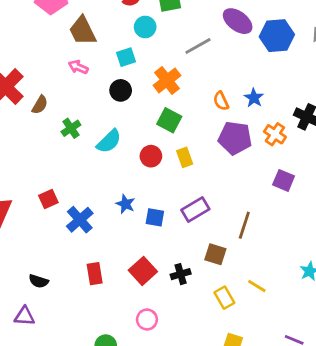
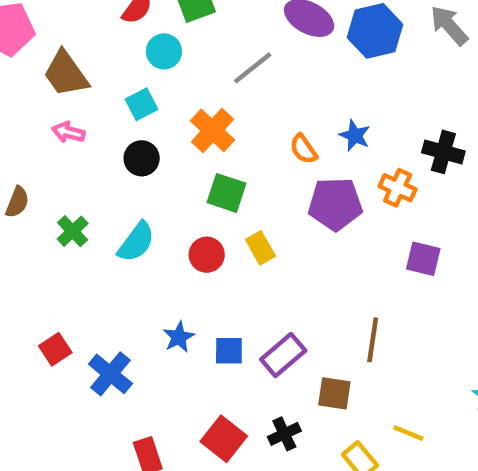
blue star: (125, 204) -> (179, 337), turned 30
purple rectangle: (195, 209) -> (283, 355), moved

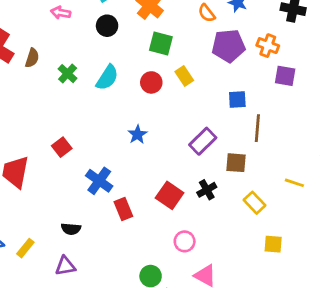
orange cross: (398, 188) -> (268, 46), moved
blue square: (229, 351) -> (237, 99), moved
blue cross: (110, 374) -> (99, 181), moved
yellow line: (408, 433) -> (294, 183), moved

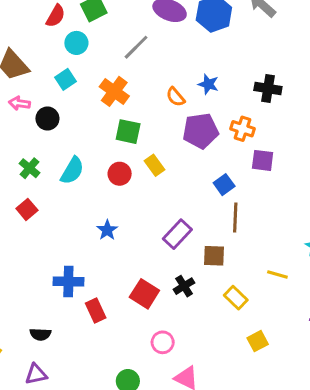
black circle: (107, 26) -> (47, 119), moved
blue square: (237, 99) -> (224, 185), moved, turned -30
red square: (62, 147) -> (27, 209), moved
blue cross: (99, 181) -> (68, 282), turned -32
yellow square: (273, 244) -> (258, 341), turned -30

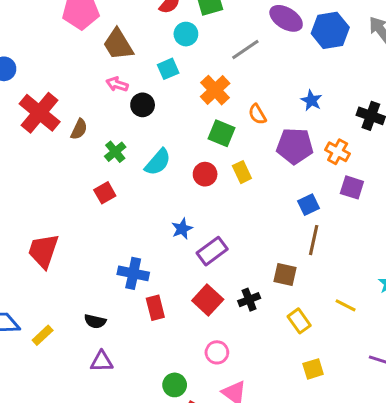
orange semicircle: (176, 97) -> (257, 114), moved
purple rectangle: (177, 234) -> (212, 251), moved
purple triangle: (36, 374) -> (102, 361), moved

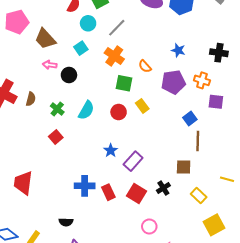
gray line: (245, 49) -> (117, 28), moved
red rectangle: (155, 308) -> (108, 192), moved
yellow square: (313, 369) -> (214, 225), size x1.5

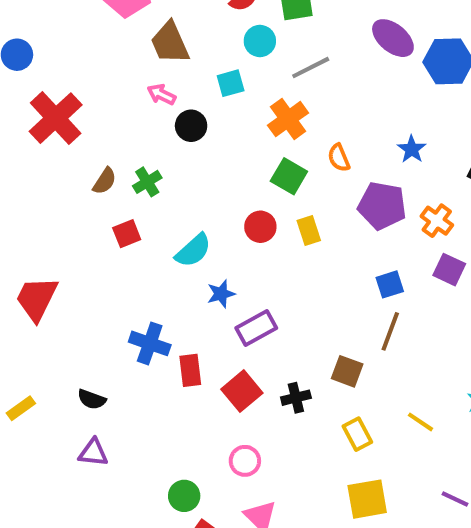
brown semicircle: (31, 99) -> (105, 181), moved
cyan semicircle: (86, 110) -> (193, 251), moved

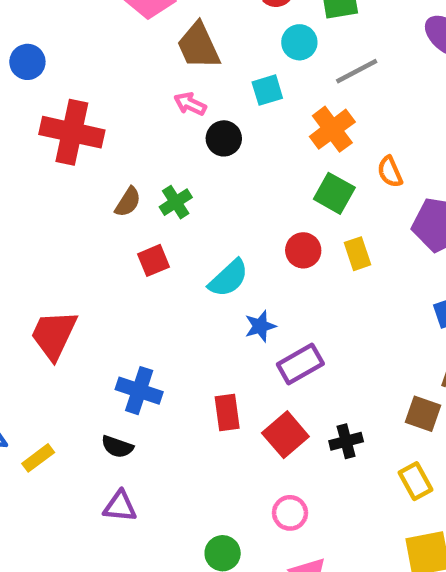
red cross: (56, 118) -> (72, 132), turned -34
blue cross: (150, 343) -> (139, 391), moved
brown square: (347, 371) -> (423, 414), moved

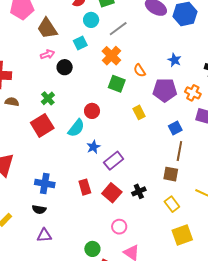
pink arrow: (190, 104) -> (47, 54), turned 144
brown semicircle: (128, 202) -> (12, 102), moved, turned -104
red circle: (303, 250) -> (92, 111), moved
yellow rectangle: (357, 254) -> (139, 112), moved
red square: (154, 260) -> (42, 125), size x1.6

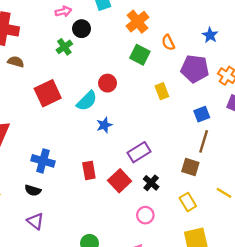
green cross: (48, 98) -> (64, 47), moved
purple rectangle: (114, 161) -> (139, 152), moved
black cross: (139, 191) -> (151, 183), turned -32
pink circle: (119, 227) -> (145, 215), moved
purple triangle: (44, 235) -> (35, 221), turned 35

